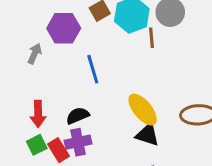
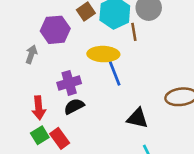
blue line: (93, 69) -> (115, 73), moved
yellow ellipse: (143, 110) -> (103, 54), moved, turned -44
purple cross: (78, 142) -> (69, 83), moved

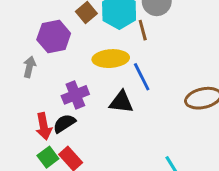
blue line: (115, 73) -> (142, 77), moved
black semicircle: (74, 106) -> (64, 123), moved
black triangle: (137, 118) -> (121, 102), moved

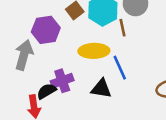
gray arrow: (29, 67) -> (24, 55), size x1.6
black semicircle: (64, 123) -> (47, 91), moved

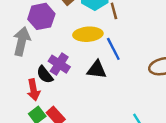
purple cross: (62, 81) -> (59, 64), turned -35
black semicircle: (47, 91) -> (45, 75), turned -96

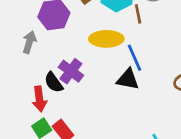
gray arrow: (22, 41) -> (29, 42), size x0.7
black triangle: (97, 70) -> (128, 79), moved

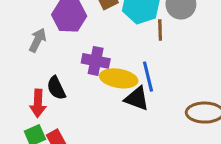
yellow ellipse: (106, 39) -> (119, 78), moved
purple cross: (71, 71) -> (96, 61), moved, turned -35

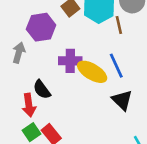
yellow ellipse: (119, 78) -> (92, 72), turned 32
black triangle: (137, 99) -> (122, 100), moved, turned 35

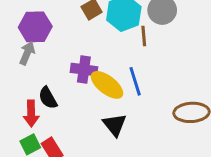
purple hexagon: (41, 27) -> (35, 27), moved
black triangle: (122, 100) -> (115, 125), moved

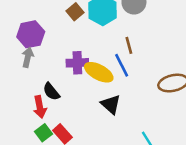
brown line: (144, 36) -> (129, 45), moved

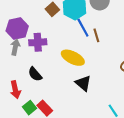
purple cross: (77, 63) -> (38, 42), moved
blue line: (122, 65) -> (83, 28), moved
red arrow: (40, 107) -> (15, 90), moved

